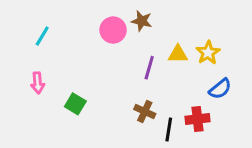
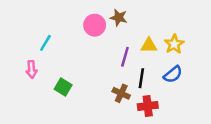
cyan line: (42, 36) -> (45, 43), moved
blue semicircle: (220, 89) -> (173, 74), moved
red cross: (197, 119) -> (148, 106), moved
black line: (169, 130) -> (141, 78), moved

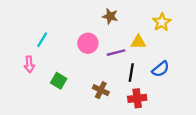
pink circle: (95, 25) -> (88, 43), moved
yellow star: (174, 44) -> (162, 22), moved
purple line: (125, 57) -> (116, 53), turned 60
brown cross: (121, 93) -> (101, 90), moved

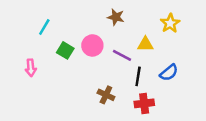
cyan line: (42, 40) -> (44, 27), moved
purple line: (116, 53) -> (122, 55), turned 42
green square: (59, 81) -> (65, 50), moved

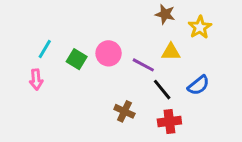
brown star: (116, 17) -> (165, 14), moved
cyan line: (44, 27) -> (45, 49), moved
black line: (138, 76) -> (162, 90), turned -48

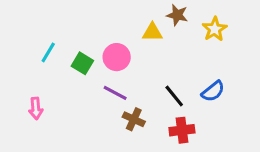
yellow triangle: (171, 52) -> (152, 32), moved
purple line: (143, 65) -> (115, 93), moved
pink arrow: (36, 79) -> (36, 108), moved

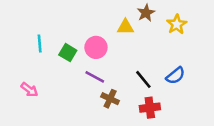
brown star: (177, 15) -> (146, 13), turned 30
cyan line: (48, 52) -> (40, 44), turned -36
pink arrow: (36, 108) -> (29, 90), turned -48

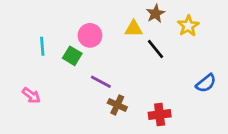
pink circle: (96, 47) -> (90, 35), moved
blue semicircle: (175, 76) -> (206, 83), moved
black line: (143, 79) -> (155, 49), moved

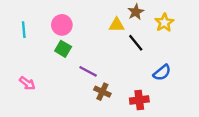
pink circle: (90, 35) -> (62, 25), moved
cyan line: (42, 46) -> (24, 30), moved
blue semicircle: (206, 83) -> (162, 73), moved

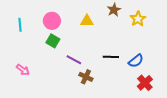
yellow triangle: (117, 25) -> (87, 21), moved
black line: (136, 43) -> (111, 57), moved, turned -49
red cross: (139, 100) -> (145, 83), moved, turned -35

